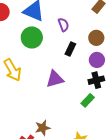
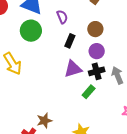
purple triangle: (55, 79) -> (73, 69), moved

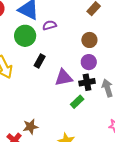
purple semicircle: (62, 17) -> (50, 25), moved, turned -88
black rectangle: (70, 41) -> (40, 61), moved

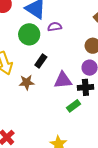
brown star: (30, 127) -> (27, 82), moved

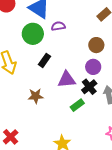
brown star: (27, 82) -> (36, 96), moved
black cross: (85, 87) -> (89, 87), turned -35

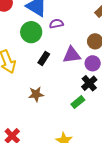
purple triangle: (67, 80) -> (72, 55), moved

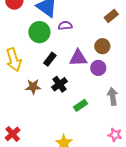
black cross: (89, 83) -> (60, 84), moved
brown star: (36, 94) -> (33, 87), moved

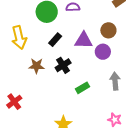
red cross: (13, 134) -> (14, 102), moved

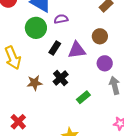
black rectangle: (55, 40) -> (55, 48), moved
purple circle: (103, 52) -> (105, 63), moved

